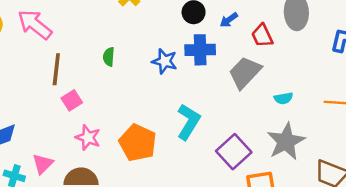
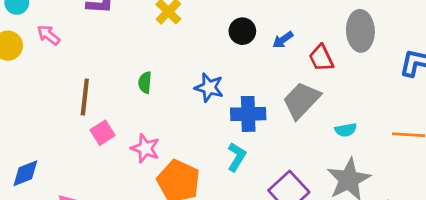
pink arrow: (35, 25) -> (49, 35), moved, size x0.6
blue cross: (200, 50) -> (248, 114), moved
cyan L-shape: (188, 122) -> (237, 157), size x0.7
pink star: (88, 138) -> (145, 148), moved

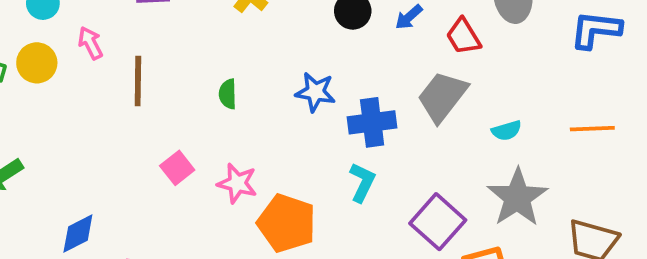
pink arrow: (49, 35) -> (90, 43), turned 30
brown line: (85, 97) -> (138, 81), moved

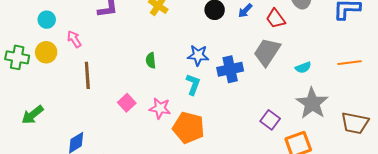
brown line: (138, 81) -> (87, 75), moved
cyan L-shape: (362, 182) -> (193, 84), moved
purple square: (438, 222) -> (270, 120), size x0.7

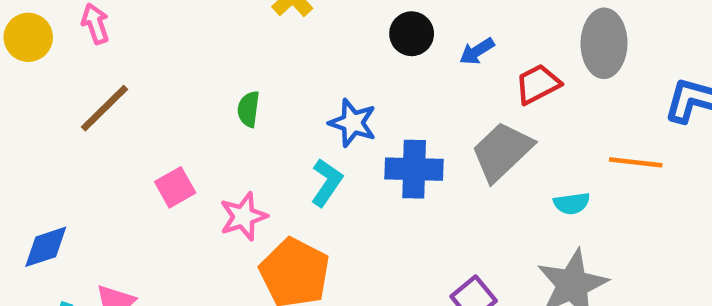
red trapezoid: (276, 19) -> (538, 84), turned 85
orange line: (349, 63) -> (636, 162), moved
brown line: (87, 75) -> (105, 108), turned 36
pink star: (160, 108) -> (243, 217), turned 30

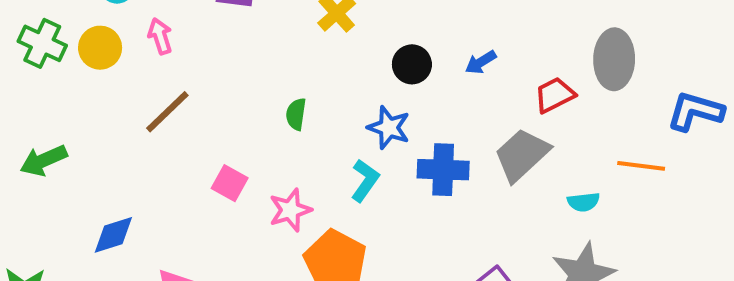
black circle: (412, 34) -> (412, 64), moved
blue arrow: (477, 51) -> (481, 62), moved
pink square: (175, 187) -> (230, 183), turned -32

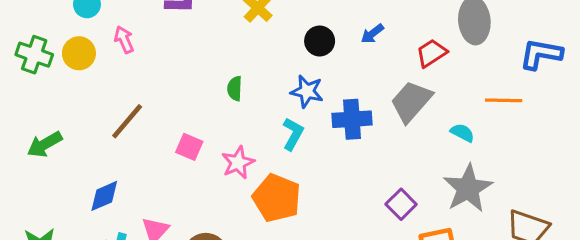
brown line: (167, 112) -> (127, 121), moved
cyan semicircle: (583, 202) -> (462, 133), turned -140

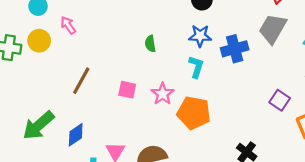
green arrow: (45, 144) -> (38, 125), moved, size x1.4

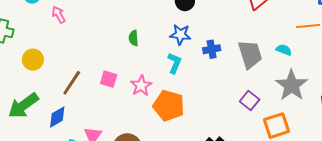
gray trapezoid: (273, 29) -> (250, 54), moved, turned 128
yellow circle: (39, 41) -> (33, 60), moved
blue cross: (235, 49) -> (212, 49), size x0.7
brown line: (81, 81) -> (72, 83), moved

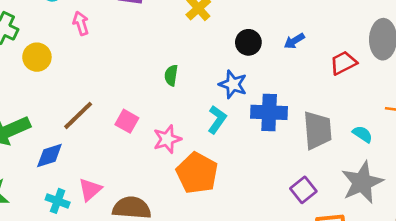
blue cross: (212, 49) -> (269, 112), size x1.5
yellow circle: (33, 60) -> (37, 57), moved

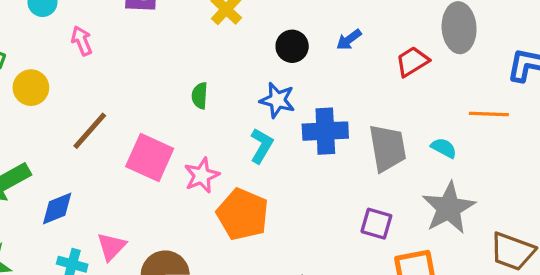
brown line: (78, 115) -> (90, 131), moved
pink square: (127, 121) -> (150, 157), size x1.6
purple square: (303, 190) -> (376, 224), turned -30

